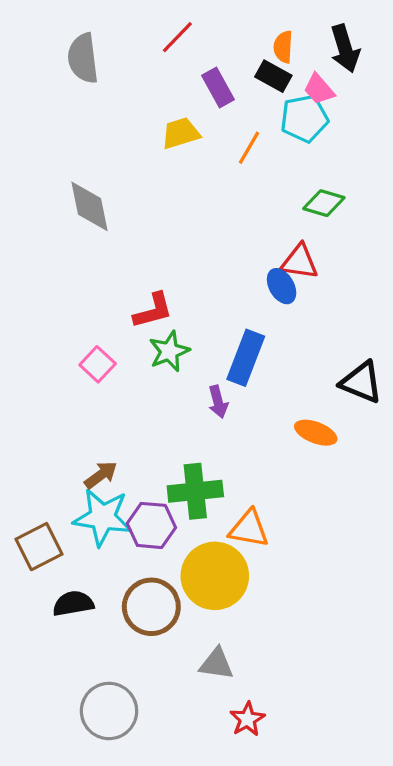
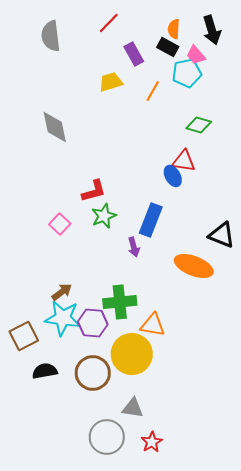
orange ellipse: (316, 433) -> (194, 266), size x1.5
gray circle: (109, 711) -> (107, 437), moved

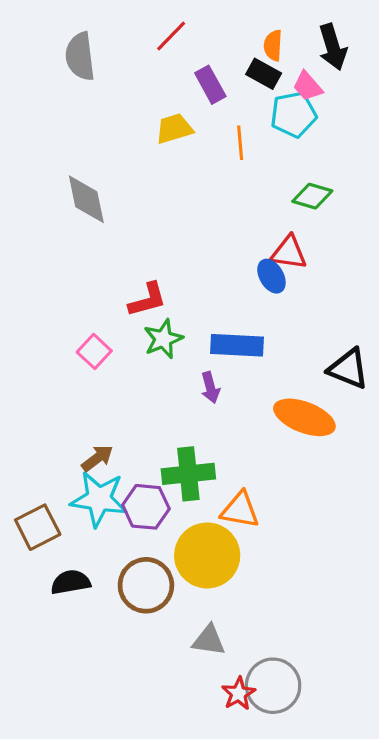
orange line: (153, 91) -> (240, 143), turned -35
blue rectangle: (151, 220) -> (237, 345), turned 72
gray circle: (107, 437) -> (273, 686), moved

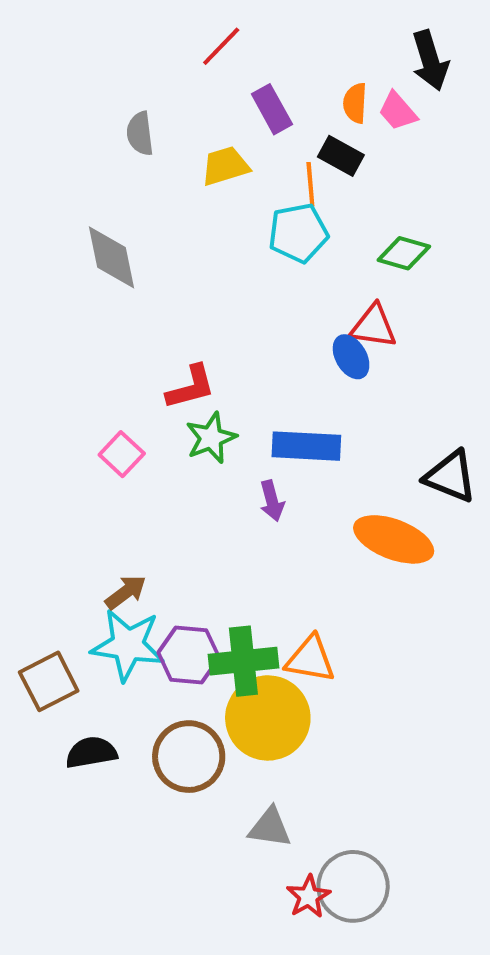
orange semicircle: (273, 45) -> (355, 103), moved
gray semicircle: (80, 56) -> (140, 134), moved, size x0.7
black rectangle: (264, 74) -> (341, 156), moved
cyan pentagon: (293, 114) -> (298, 233), moved
green cross: (188, 474) -> (243, 661), moved

